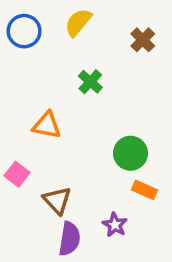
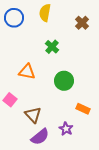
yellow semicircle: (78, 22) -> (45, 13), turned -30
green circle: (130, 153) -> (64, 81), moved
purple semicircle: (69, 239) -> (40, 137), turned 42

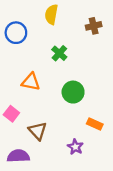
blue circle: (14, 18) -> (16, 33), moved
brown cross: (82, 23) -> (94, 26), turned 32
purple semicircle: (40, 137) -> (18, 156), moved, turned -144

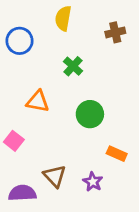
brown triangle: (38, 131) -> (55, 176), moved

